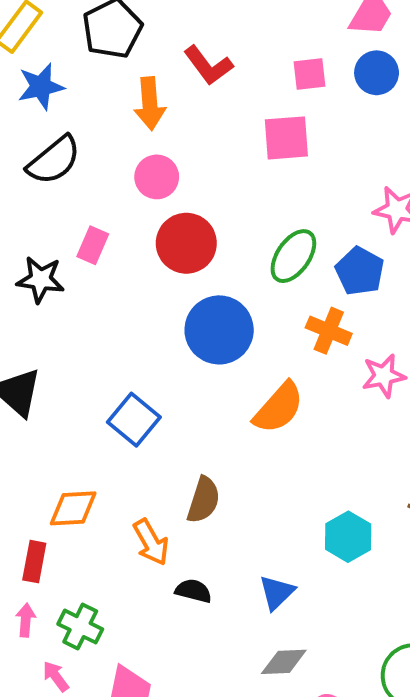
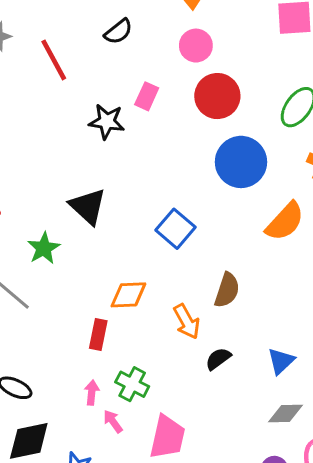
black semicircle: (54, 160) -> (118, 32), size x0.7
black semicircle: (193, 591) -> (218, 359), turned -52
pink arrow: (26, 620) -> (92, 392), moved

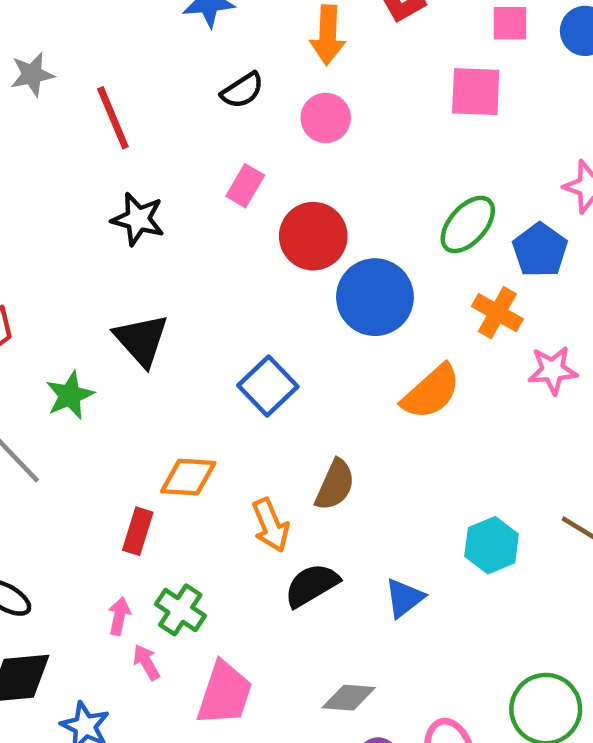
black semicircle: (118, 32) -> (242, 90), moved
red circle: (217, 96) -> (313, 236), moved
black star: (107, 122) -> (138, 219), moved
black semicircle: (218, 359) -> (312, 585), size x1.4
gray diamond: (286, 414) -> (349, 698), moved

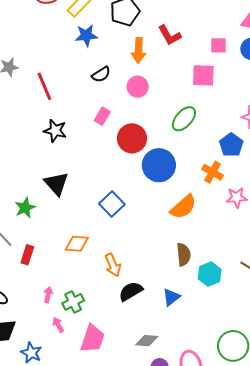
green ellipse: (468, 224) -> (184, 119), moved
brown semicircle: (335, 485) -> (184, 255), moved, turned -30
red rectangle: (138, 531) -> (27, 255), moved
green cross: (180, 610) -> (73, 302), turned 30
pink arrow: (119, 616) -> (48, 295), moved

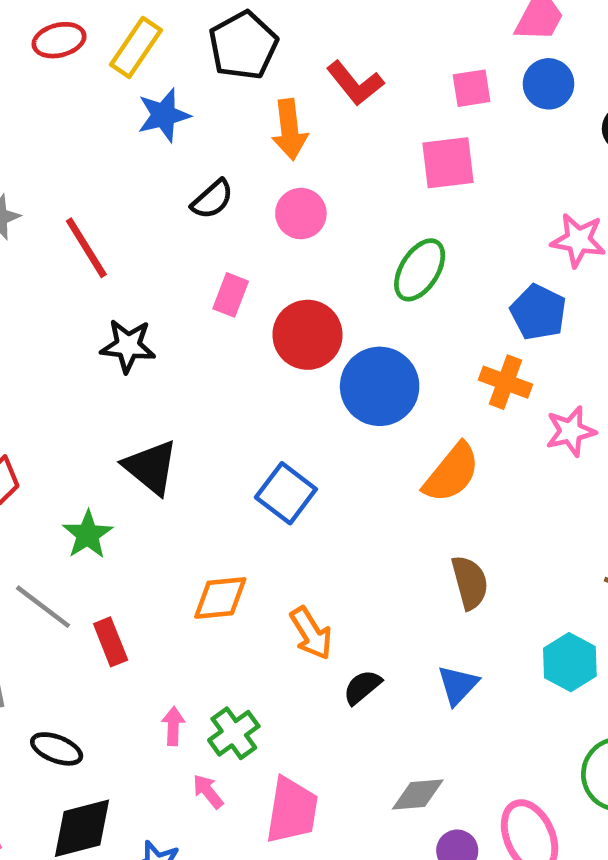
red rectangle: (27, 255) -> (111, 642), turned -30
cyan hexagon: (210, 274) -> (570, 662), moved
black semicircle: (131, 291) -> (362, 687), size x0.7

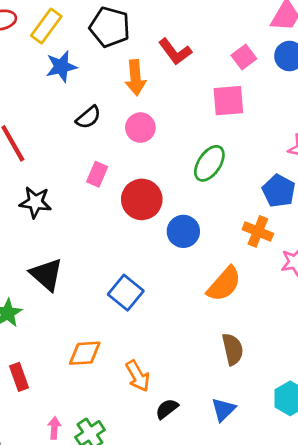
black pentagon: (243, 45) -> (110, 27), turned -30
pink square: (472, 88) -> (244, 57), turned -30
blue circle: (380, 386) -> (183, 231), size x0.7

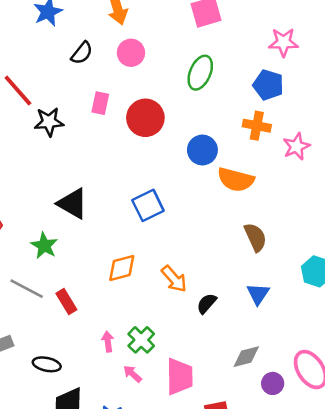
black star: (35, 202) -> (49, 122), moved
blue circle: (183, 231) -> (202, 150), moved
orange semicircle: (224, 284) -> (236, 180), turned 75
blue square: (126, 293) -> (148, 205), turned 36

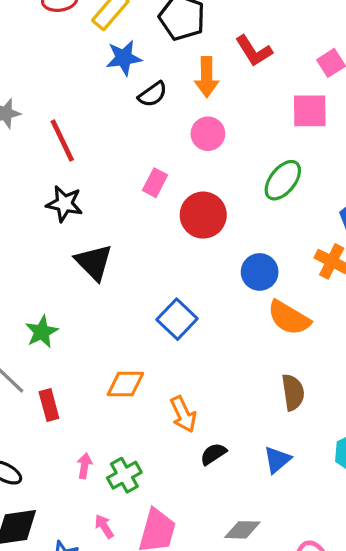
black semicircle: (82, 53) -> (153, 94), moved
black star: (49, 122) -> (64, 204), moved
black triangle: (72, 203) -> (94, 262), moved
blue square: (148, 205) -> (177, 319), turned -36
pink arrow: (132, 374) -> (104, 526), moved

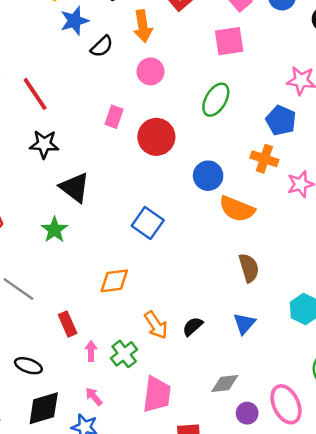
green star: (42, 332) -> (54, 230), moved
red rectangle: (49, 405) -> (68, 324), moved
orange arrow: (183, 414) -> (156, 325), moved
pink arrow: (104, 526) -> (94, 396), moved

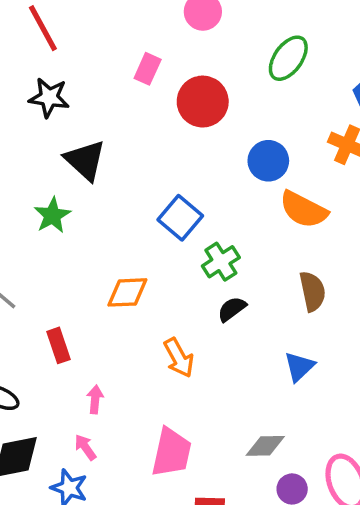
black semicircle: (193, 326) -> (232, 309), moved
pink arrow: (91, 351) -> (95, 399), moved
green cross: (124, 354) -> (221, 262), moved

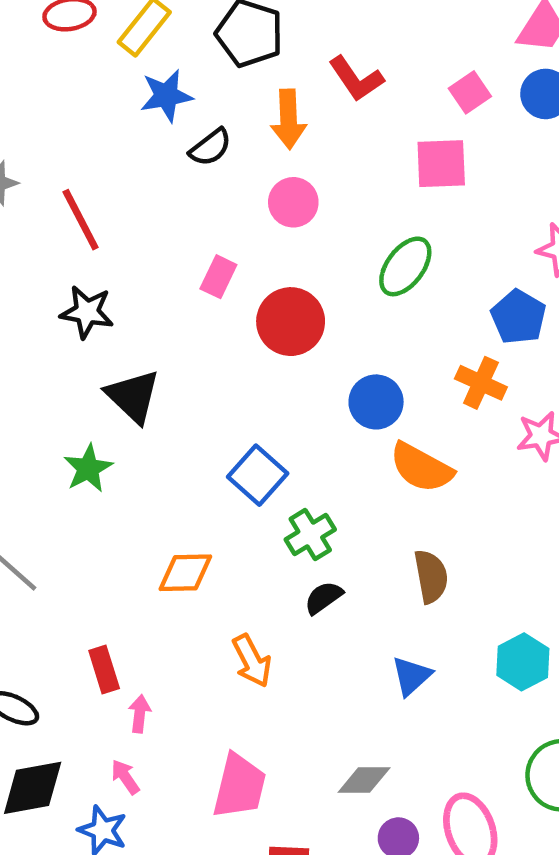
red rectangle: (59, 345) -> (104, 670), moved

